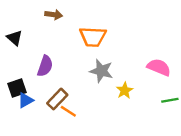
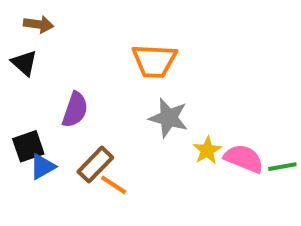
brown arrow: (54, 15) -> (38, 24), moved
pink semicircle: (159, 67) -> (244, 158), moved

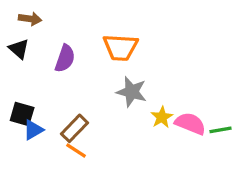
purple semicircle: (75, 110) -> (65, 58), moved
black square: (28, 146) -> (22, 114), turned 35
orange line: (114, 185) -> (76, 151), moved

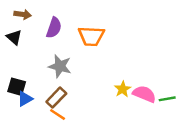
purple semicircle: (65, 58) -> (54, 28), moved
gray star: (132, 92) -> (60, 66), moved

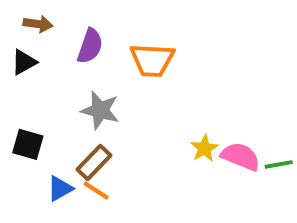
black triangle: (14, 37) -> (24, 62), turned 49
blue triangle: (25, 99) -> (60, 189), moved

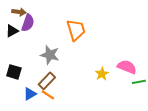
purple semicircle: (90, 46) -> (28, 23), moved
orange trapezoid: (152, 60) -> (76, 30), turned -110
pink semicircle: (241, 156) -> (127, 67), moved

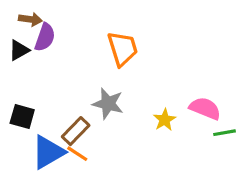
gray star: (50, 55) -> (108, 104), moved
blue triangle: (30, 94) -> (48, 152), size x1.6

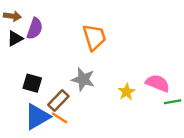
brown arrow: (30, 19) -> (12, 16), moved
black square: (22, 117) -> (32, 83), moved

